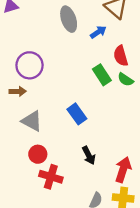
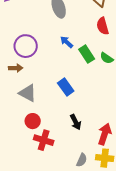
blue arrow: (98, 32) -> (67, 42), moved, turned -104
red semicircle: (121, 56) -> (103, 26), moved

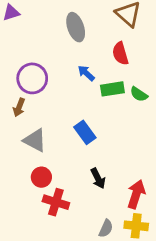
red semicircle: (103, 26) -> (120, 53), moved
green rectangle: (87, 54) -> (112, 89), turned -66
brown arrow: (16, 68) -> (19, 107), turned 112

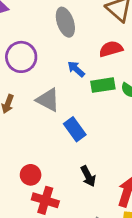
red semicircle: (120, 53) -> (111, 49), turned 90
purple circle: (32, 78) -> (21, 57), moved
gray triangle: (35, 140) -> (48, 100), moved

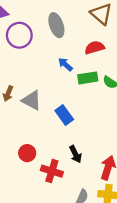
purple circle: (21, 57) -> (19, 35), moved
gray triangle: (48, 100) -> (32, 100), moved
red cross: (45, 200) -> (52, 171), moved

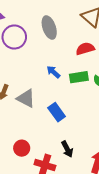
blue arrow: (65, 64) -> (53, 72), moved

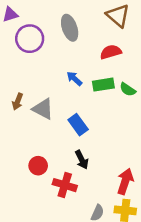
black arrow: (67, 149) -> (82, 160), moved

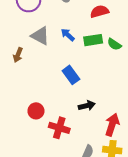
gray triangle: (43, 109) -> (40, 36), moved
black arrow: (82, 160) -> (87, 106), moved, turned -77

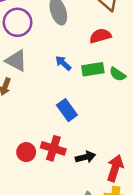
gray triangle: (40, 36) -> (16, 61), moved
black arrow: (87, 106) -> (85, 157), moved
red cross: (59, 128) -> (53, 148), moved

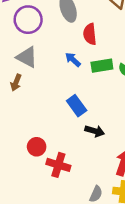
red semicircle: (100, 36) -> (90, 34), moved, turned -80
red cross: (53, 148) -> (58, 165), moved
black arrow: (85, 157) -> (95, 131), moved, turned 30

